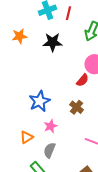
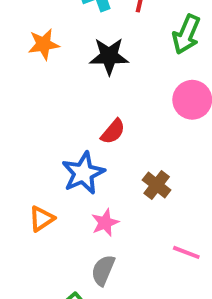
red semicircle: (83, 80) -> (113, 131), moved
orange triangle: (27, 137) -> (42, 219), moved

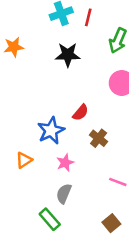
orange star: (44, 44) -> (14, 47), moved
red semicircle: (113, 131) -> (81, 113), moved

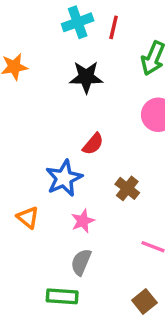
red semicircle: (81, 113) -> (93, 144), moved
orange triangle: (24, 160) -> (28, 218), turned -48
green rectangle: (50, 219) -> (62, 296), turned -45

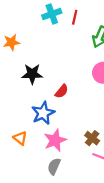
black star: (86, 77) -> (32, 74), moved
brown cross: (127, 188) -> (92, 138), moved
pink star: (83, 221) -> (55, 140), size x1.5

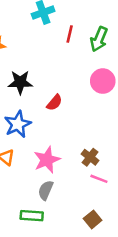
red line: (75, 17) -> (70, 34), moved
blue star: (43, 113) -> (18, 124), moved

